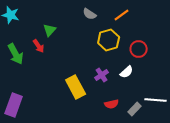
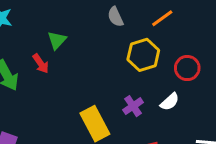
gray semicircle: (90, 14) -> (115, 17), turned 32

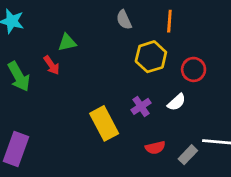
orange line: (162, 18) -> (169, 21), turned -50
green triangle: (57, 40) -> (67, 42), turned 36

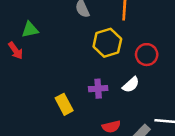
purple cross: (141, 106) -> (98, 89), turned 30
yellow rectangle: (104, 123) -> (64, 104), size x0.7

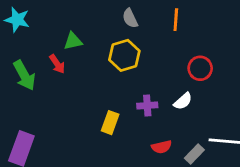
yellow hexagon: (107, 43) -> (124, 55), moved
yellow rectangle: (64, 104) -> (110, 123), turned 48

